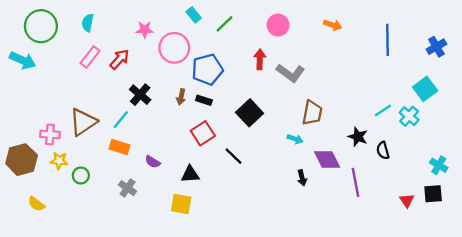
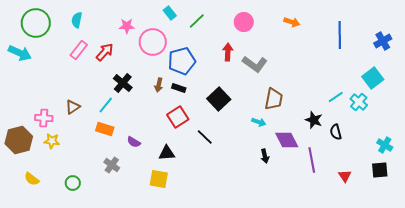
brown triangle: (83, 122) -> (73, 107), size x0.6
green circle: (81, 175) -> (73, 183), moved
red triangle: (407, 201) -> (345, 176), moved

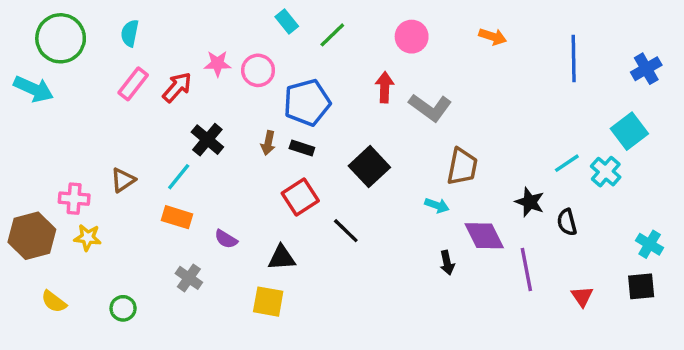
pink star: (127, 26) -> (218, 64), moved
pink circle: (153, 42) -> (258, 70), size x0.7

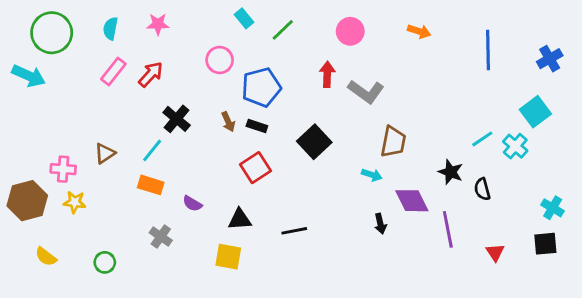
pink star: (218, 64) -> (158, 24), moved
brown arrow: (268, 143) -> (228, 122), turned -36
black line: (346, 231) -> (294, 231), moved, turned -55

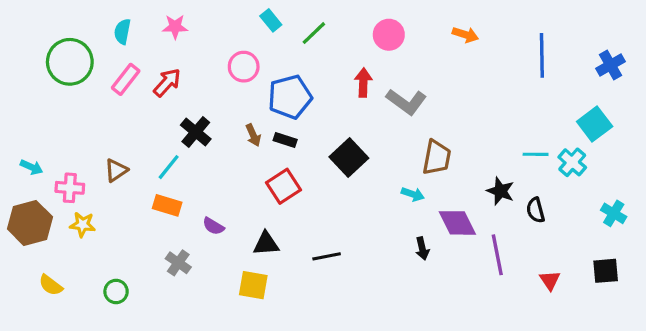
green circle: (52, 33) -> (70, 62), moved
cyan arrow: (29, 76) -> (32, 167), moved, size x0.6
cyan line: (482, 139) -> (536, 154), turned 35
cyan cross: (553, 208) -> (614, 213), moved

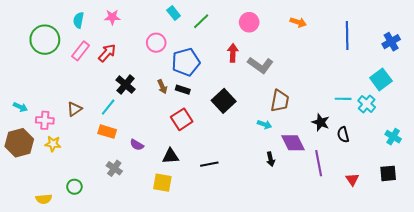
yellow semicircle: (51, 285) -> (44, 199), moved, turned -42

